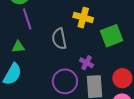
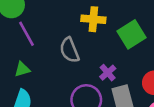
purple cross: (86, 63) -> (108, 73), turned 32

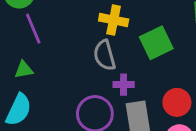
gray semicircle: (70, 50) -> (105, 55), moved
purple cross: (108, 73) -> (124, 85), turned 35

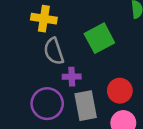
yellow cross: (114, 20) -> (44, 19), moved

